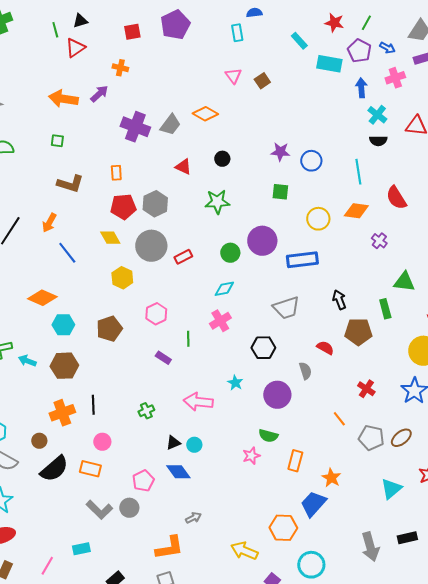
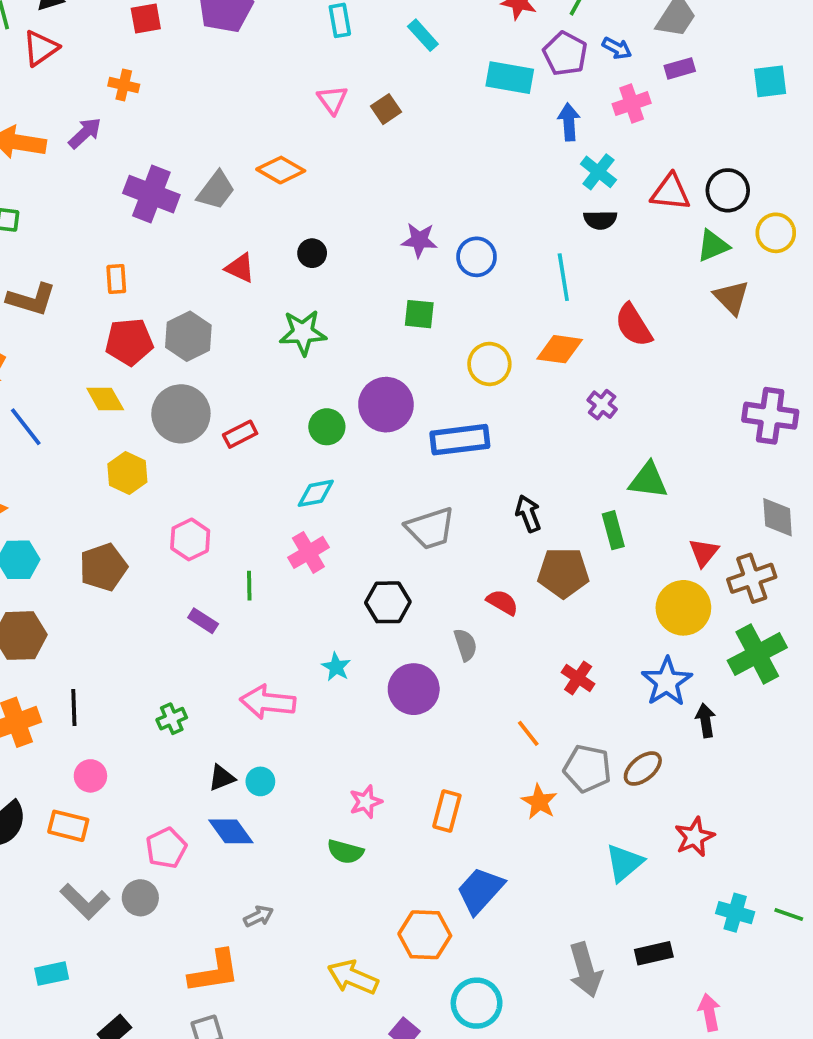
cyan rectangle: (299, 41) -> (423, 35), moved
green semicircle: (268, 436) -> (345, 852), moved
orange star: (331, 478) -> (539, 802), moved

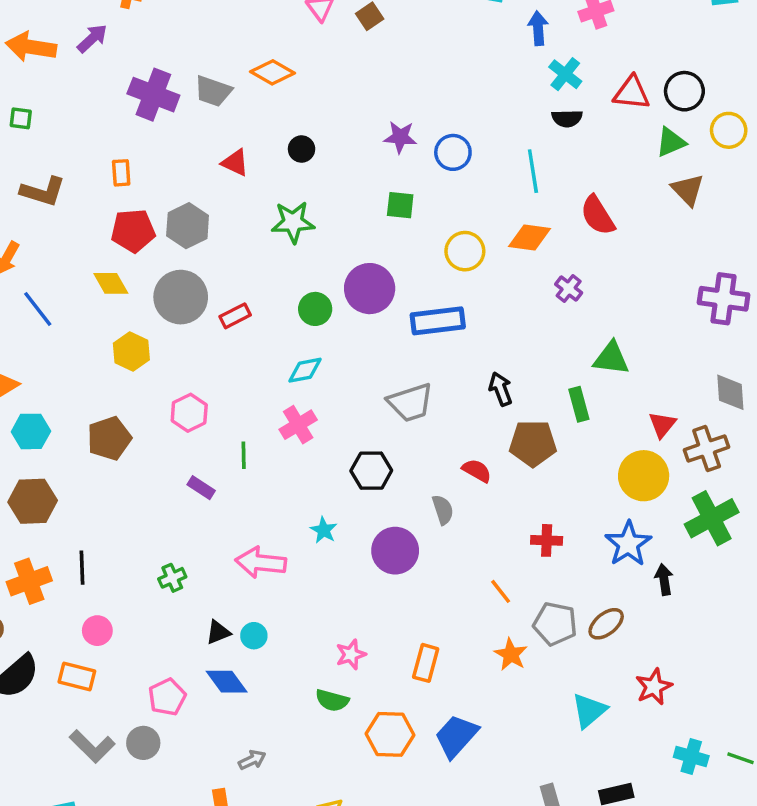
gray trapezoid: (216, 190) -> (213, 91), turned 72
red cross: (578, 678) -> (547, 540), turned -32
orange hexagon: (425, 935) -> (390, 734), moved

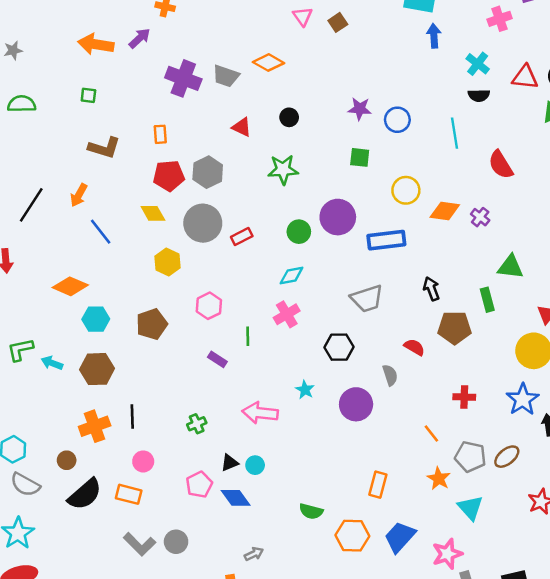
blue arrow: (538, 28) -> (434, 36), moved
orange diamond: (530, 237) -> (445, 211), moved
pink star: (351, 654) -> (447, 554), moved, size x1.4
pink pentagon: (167, 697) -> (199, 485), moved
cyan triangle: (589, 711) -> (470, 508), moved, turned -32

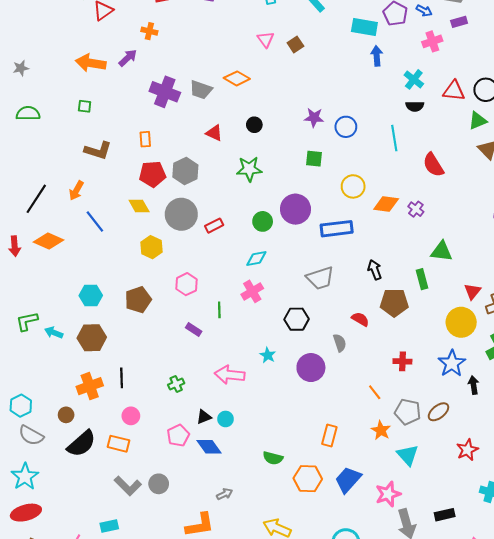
orange diamond: (70, 286) -> (49, 241), moved

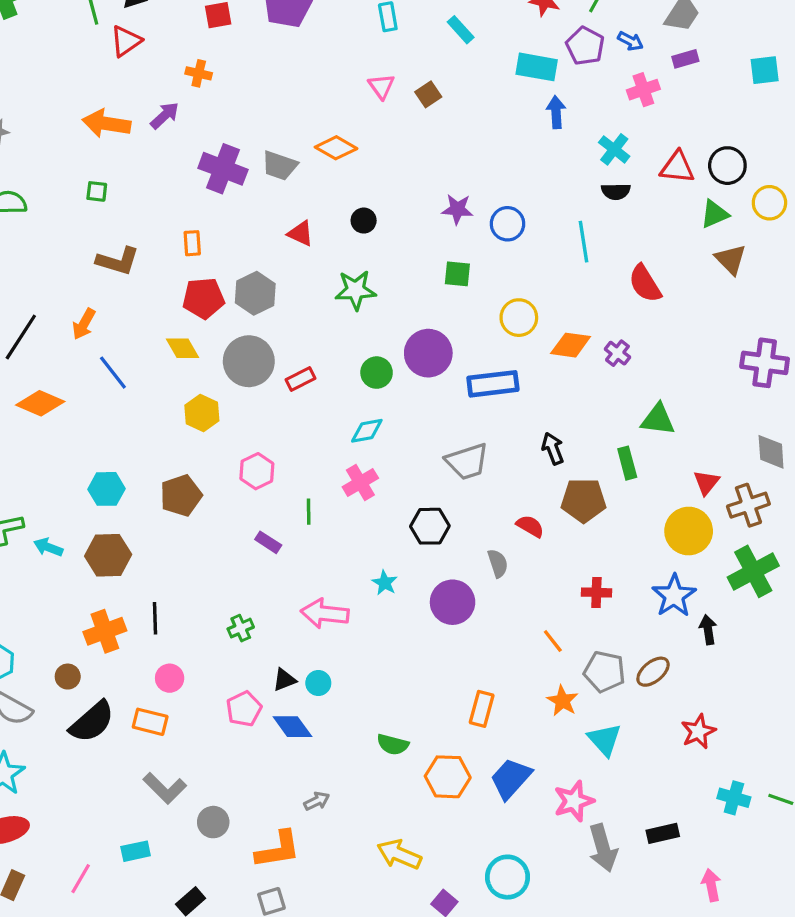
gray circle: (159, 484) -> (213, 822), moved

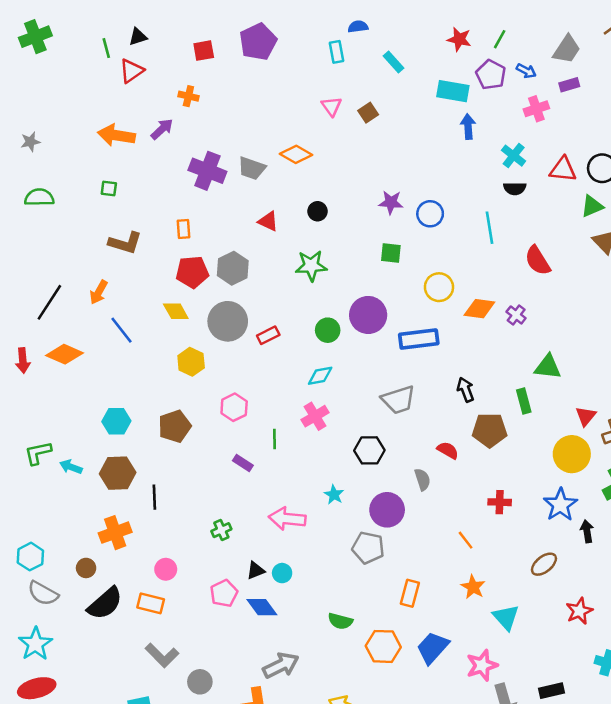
black line: (155, 618) -> (154, 497), moved
gray pentagon: (605, 672) -> (368, 548), moved
gray arrow: (317, 801) -> (281, 665), size x1.8

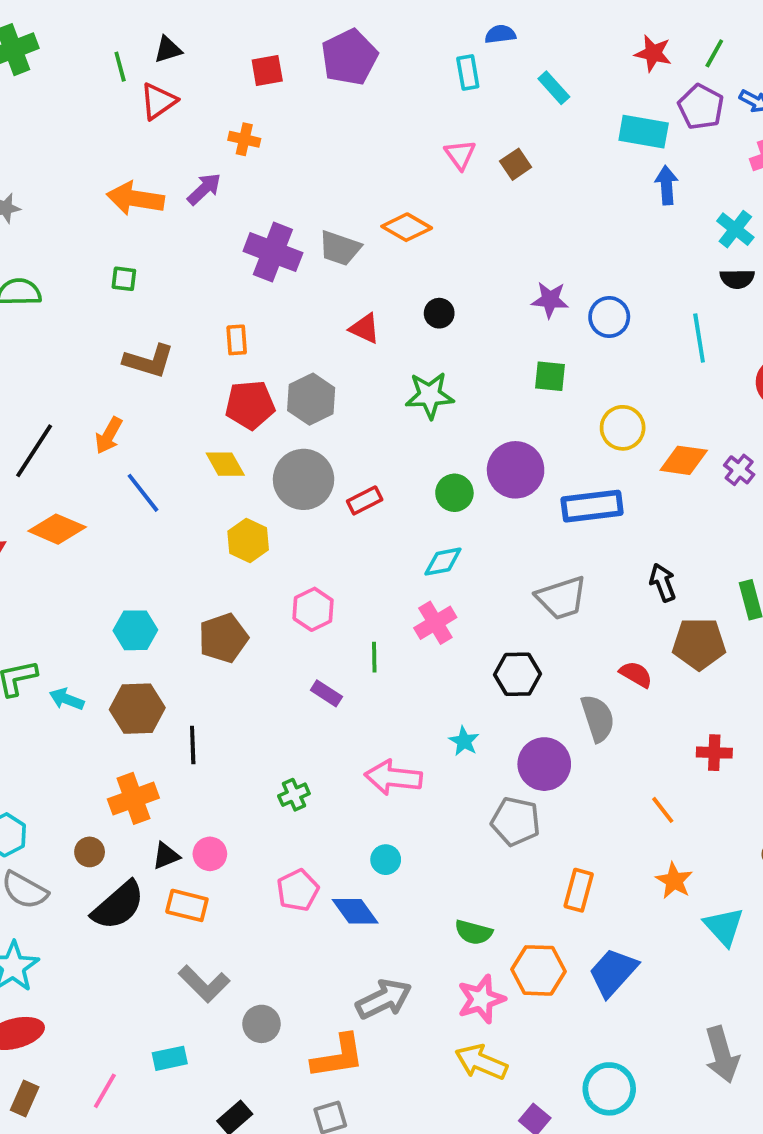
gray semicircle: (423, 479) -> (598, 718), size x1.4
black triangle: (256, 571) -> (166, 856), moved
pink star: (482, 665) -> (481, 999), moved

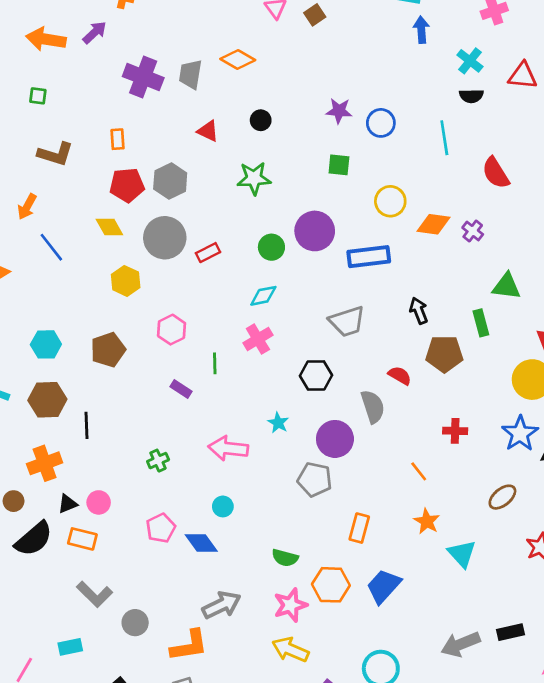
gray trapezoid: (340, 248) -> (190, 74), turned 80
gray arrow: (722, 1054) -> (461, 644), turned 84

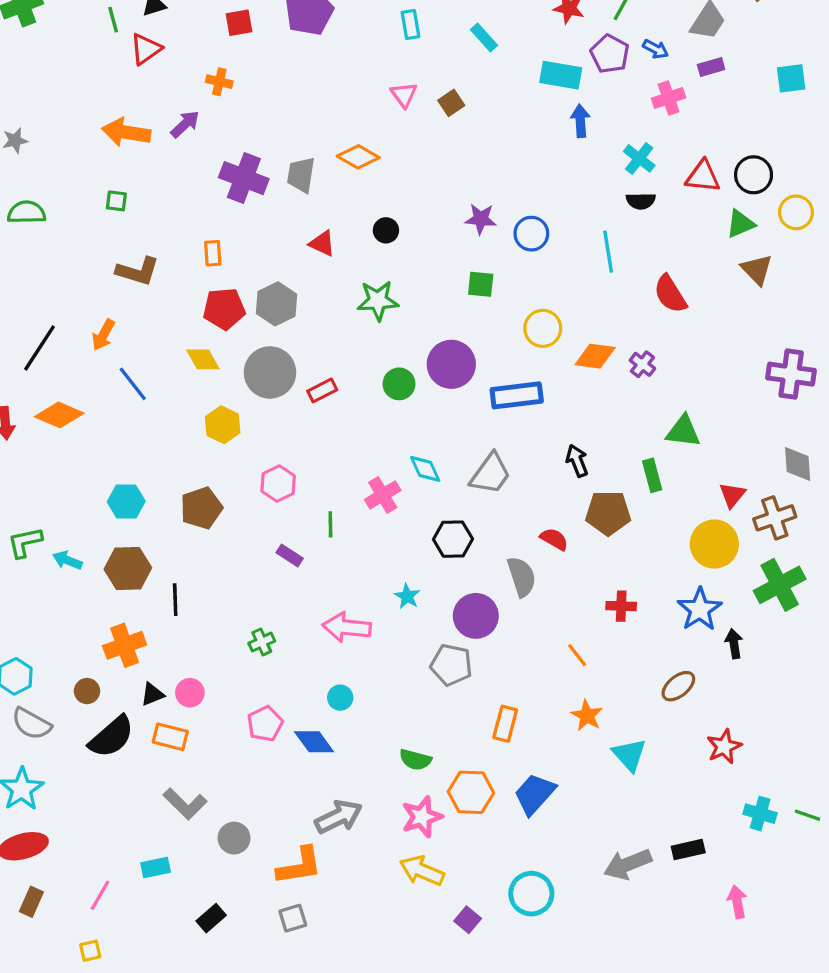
cyan diamond: (263, 296) -> (425, 469), moved, turned 76
gray trapezoid: (347, 321) -> (490, 474), turned -36

